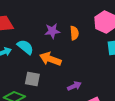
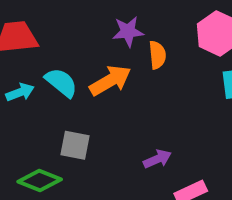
purple star: (52, 31) -> (128, 31), moved
orange arrow: (50, 59) -> (110, 81), moved, turned 130

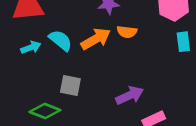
orange semicircle: (157, 55) -> (127, 32), moved, turned 102
purple arrow: (157, 159) -> (130, 95), size x1.4

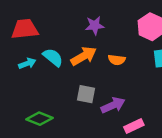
orange semicircle: (127, 32) -> (117, 60), moved
gray square: (70, 86) -> (86, 94), moved

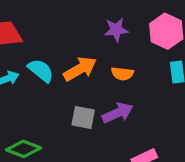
purple star: (95, 25) -> (116, 30), moved
purple arrow: (113, 105) -> (118, 113), moved

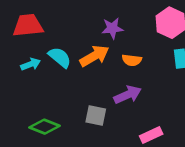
purple star: (116, 30) -> (112, 28), moved
gray square: (83, 118) -> (96, 116), moved

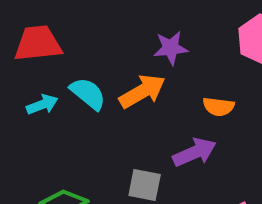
orange semicircle: (132, 60) -> (219, 107), moved

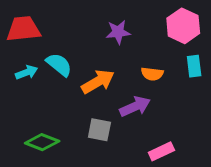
orange arrow: (142, 91) -> (98, 82), moved

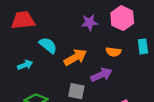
pink hexagon: (183, 26) -> (122, 18), moved
cyan arrow: (27, 72) -> (25, 65), moved

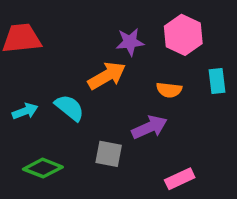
cyan semicircle: (48, 45) -> (70, 108), moved
orange arrow: (75, 57) -> (107, 76), moved

